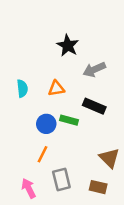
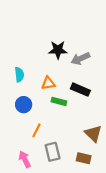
black star: (68, 46) -> (58, 50), moved, turned -30
orange triangle: (56, 88) -> (48, 83), moved
blue circle: (46, 124) -> (24, 105), moved

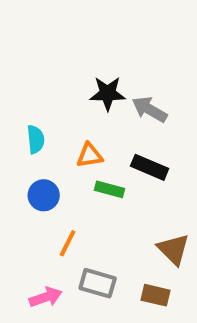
gray arrow: (80, 59) -> (150, 109), turned 54
gray rectangle: (53, 152) -> (98, 283), turned -60
pink arrow: (25, 159) -> (46, 297), turned 98

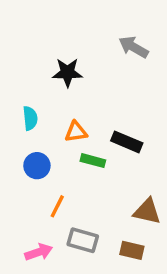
black star: (108, 93) -> (67, 72), moved
gray arrow: (150, 109) -> (134, 47), moved
brown triangle: (173, 249) -> (147, 211), turned -32

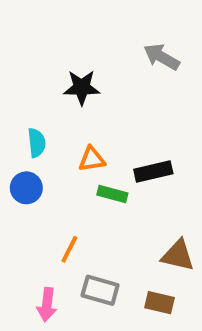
black rectangle: (127, 142) -> (153, 171), turned -36
blue circle: (37, 166) -> (26, 188), moved
pink arrow: (39, 252) -> (47, 305), turned 116

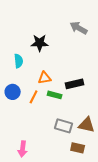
cyan semicircle: (37, 143) -> (19, 61), moved
orange line: (69, 249) -> (34, 97), moved
gray rectangle: (100, 290) -> (64, 126), moved

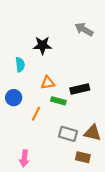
orange line: (34, 97) -> (36, 114), moved

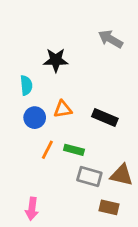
black rectangle: (80, 89) -> (105, 118), turned 36
blue circle: (14, 98) -> (35, 118), moved
green rectangle: (58, 101) -> (74, 150), moved

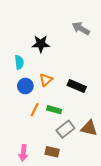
orange triangle: (63, 109) -> (46, 80), turned -32
gray rectangle: (89, 177) -> (65, 129), turned -54
brown rectangle: (109, 207) -> (52, 152), moved

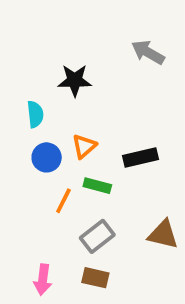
black rectangle: (77, 86) -> (140, 157), turned -36
green rectangle: (54, 110) -> (97, 186), moved
gray rectangle: (65, 129) -> (97, 236), moved

